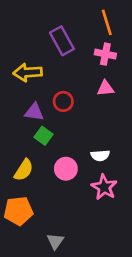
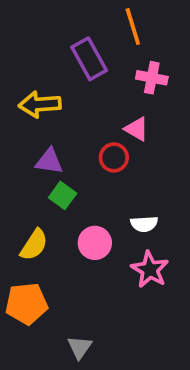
orange line: (107, 22) -> (133, 26), moved
pink triangle: (105, 88) -> (137, 129), moved, turned 36
red circle: (63, 101) -> (114, 157), moved

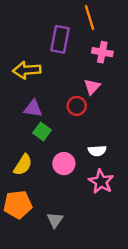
purple rectangle: (89, 59) -> (60, 39), turned 40
pink triangle: (137, 129) -> (92, 87), turned 42
gray triangle: (80, 347) -> (55, 220), moved

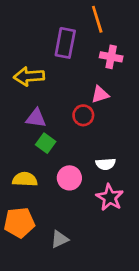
pink triangle: (92, 87) -> (100, 94), turned 30
yellow semicircle: (23, 165) -> (25, 179), turned -120
gray triangle: (55, 220) -> (60, 239), turned 30

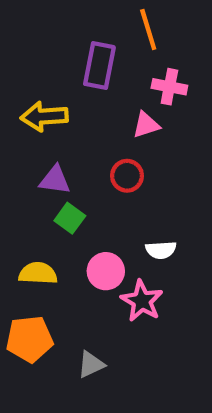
pink triangle: (100, 94) -> (146, 125), moved
pink star: (110, 197) -> (142, 301), moved

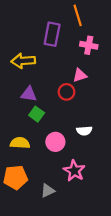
pink triangle: (146, 125) -> (80, 75), moved
pink star: (142, 301) -> (74, 171), moved

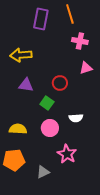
purple rectangle: (52, 34) -> (41, 19), moved
pink triangle: (80, 75) -> (86, 68), moved
green square: (37, 114) -> (47, 103), moved

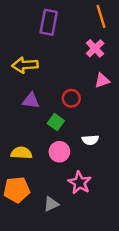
orange line: (70, 14) -> (101, 16), moved
pink cross: (80, 41) -> (95, 48), turned 35

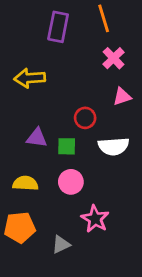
orange line: (101, 16) -> (104, 18), moved
purple triangle: (31, 101) -> (37, 138), moved
green square: (56, 122) -> (67, 146), turned -35
white semicircle: (90, 140) -> (114, 146), moved, size x1.5

